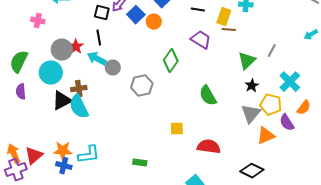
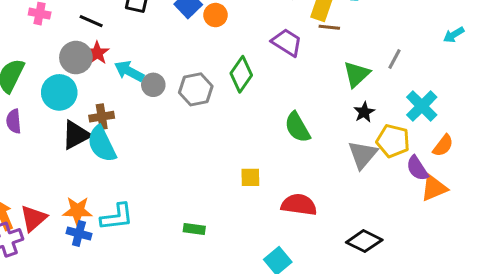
black line: (99, 38) -> (91, 21), moved, turned -56
gray hexagon: (142, 86) -> (196, 89), moved
orange triangle: (266, 136) -> (434, 188), moved

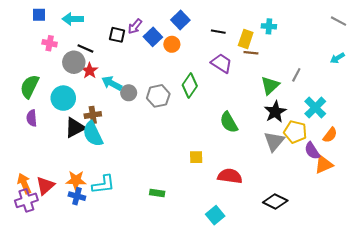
gray circle: (76, 58) -> (74, 62), moved
black star: (364, 112) -> (275, 112), size x1.5

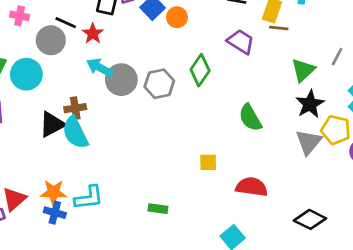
red star: (90, 71) -> (93, 34), moved
gray circle: (129, 93) -> (121, 80), size x1.5
cyan circle: (63, 98) -> (26, 74), moved

